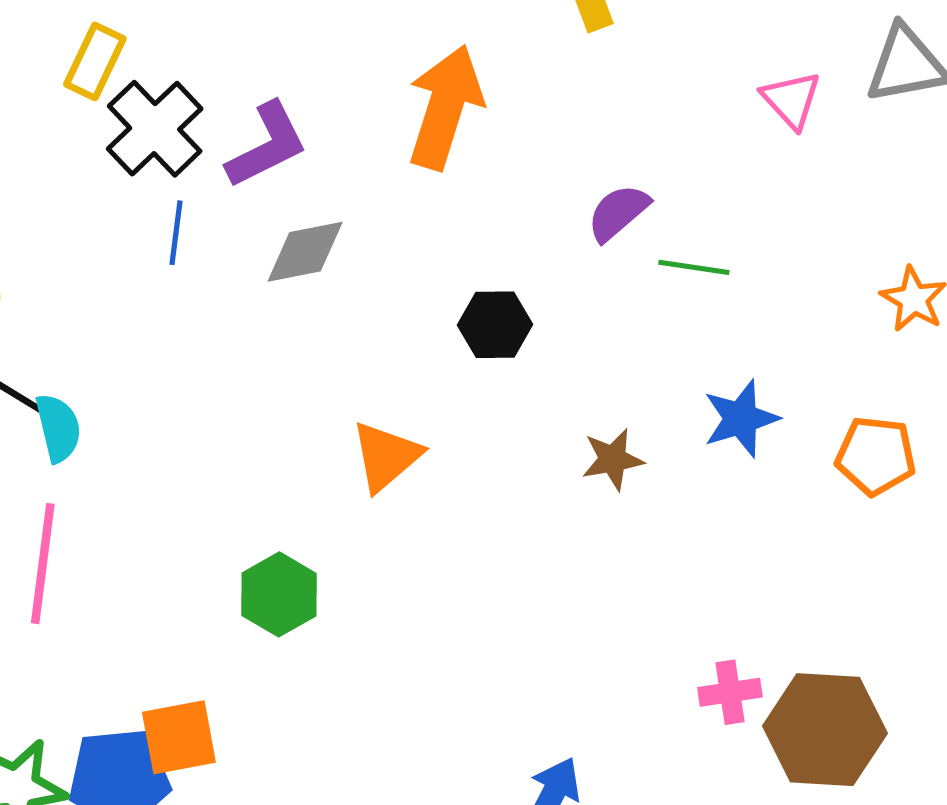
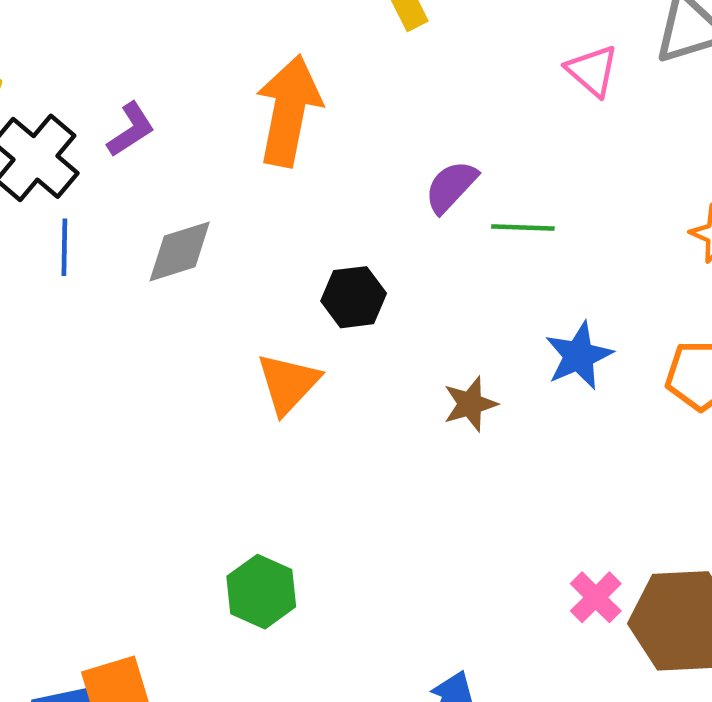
purple L-shape: (267, 145) -> (131, 130), moved, size x0.7
orange triangle: (386, 456) -> (288, 383), moved
green hexagon: (279, 594) -> (261, 592), moved
pink cross: (730, 692) -> (596, 597), turned -30

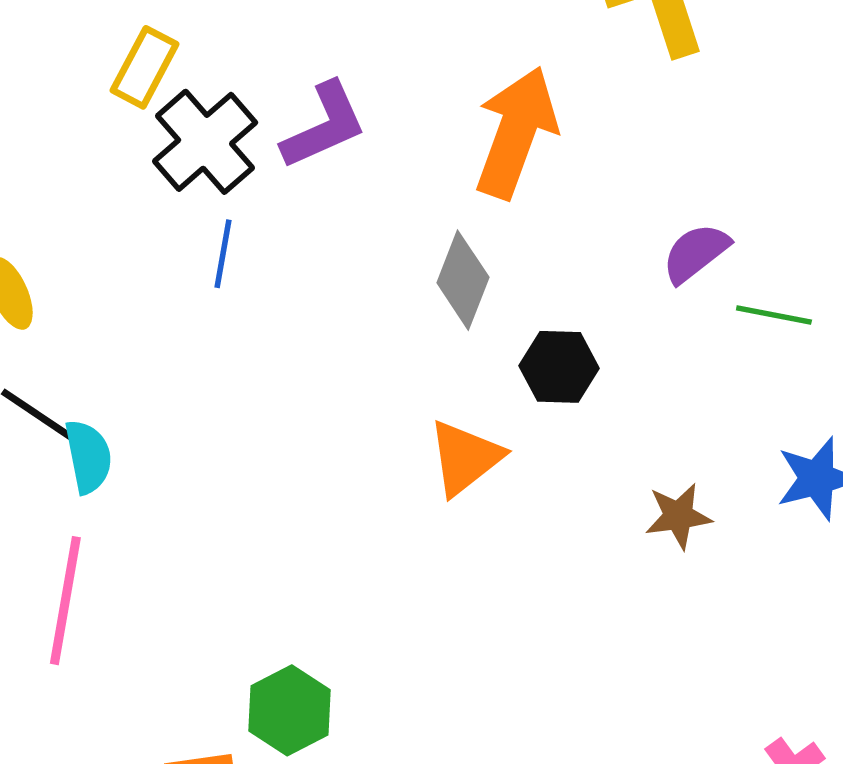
purple L-shape: (131, 130) -> (324, 126), size x1.4
gray diamond: (180, 251) -> (463, 280), moved, turned -60
green hexagon: (261, 592) -> (290, 710), moved

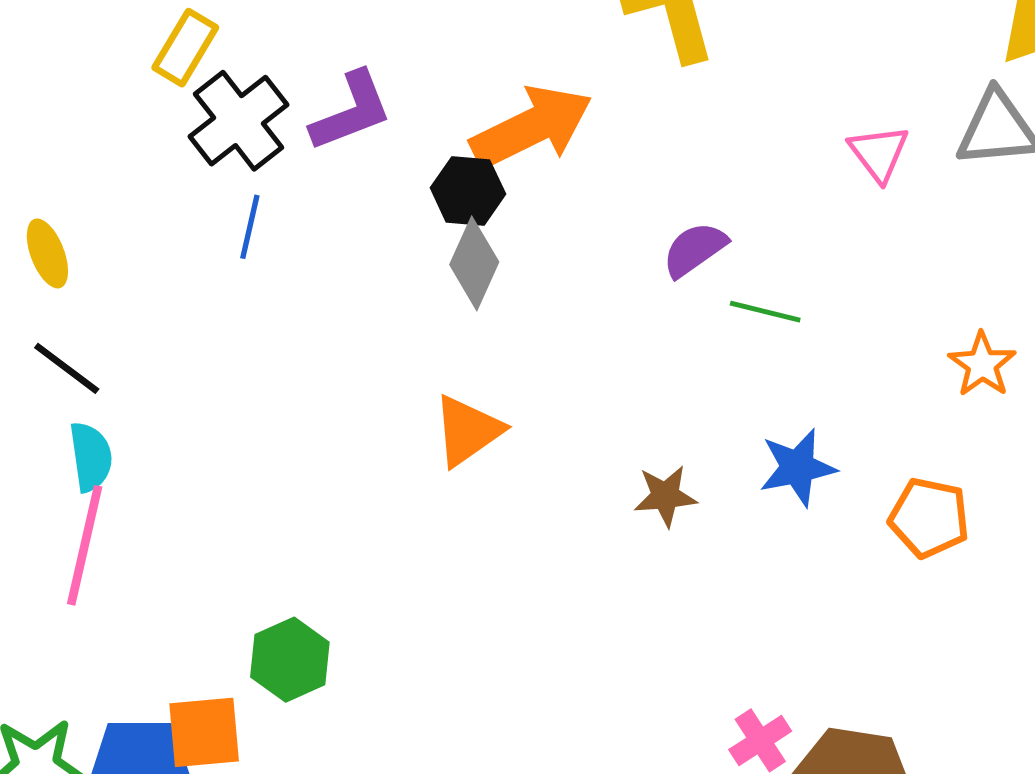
orange arrow: (516, 132) -> (532, 127), turned 41
black hexagon: (559, 367) -> (468, 191), moved
cyan semicircle: (88, 457) -> (91, 457), moved

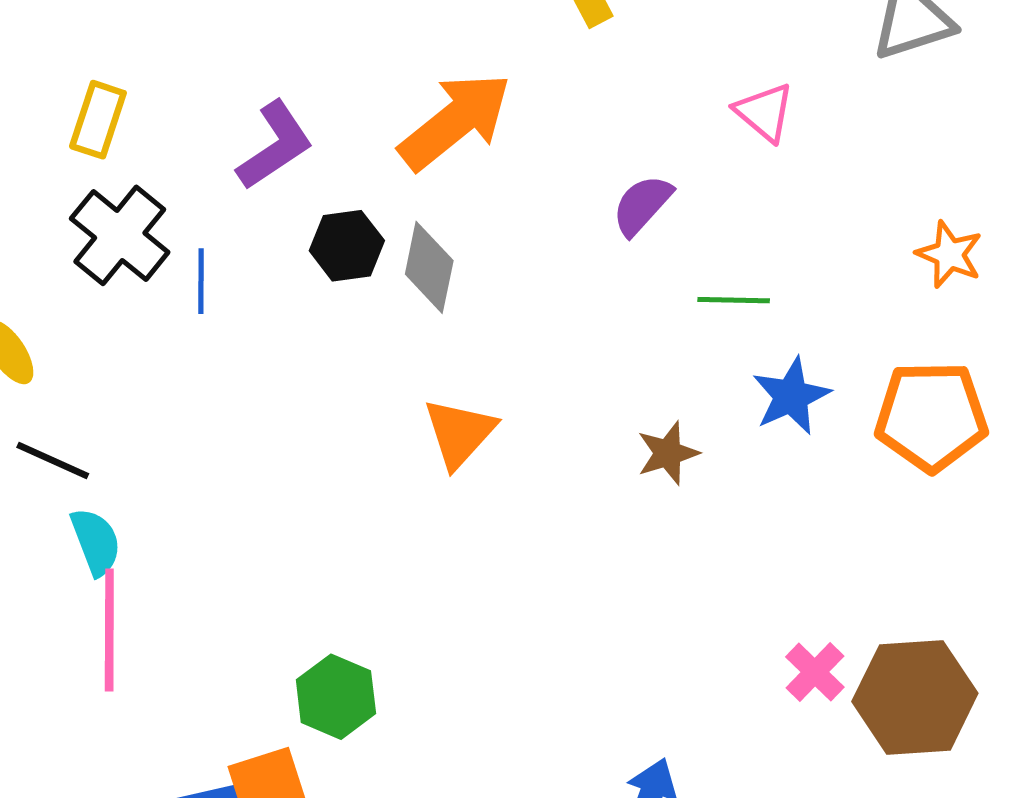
black cross: (239, 121) -> (120, 235), moved
pink triangle: (879, 153) -> (764, 112), moved
black hexagon: (468, 191) -> (347, 246), moved
green line: (765, 312) -> (734, 300), moved
orange pentagon: (929, 518) -> (931, 416), size x1.4

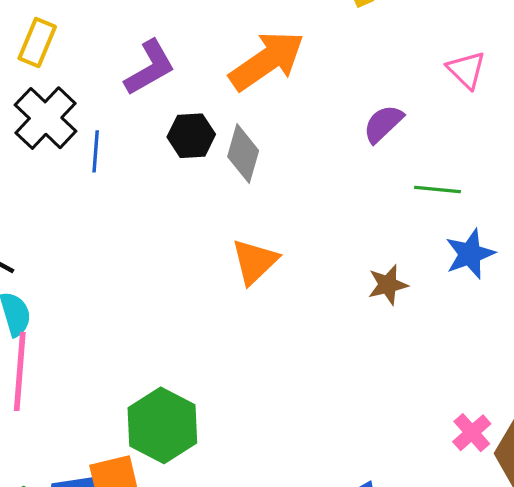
green hexagon: (336, 697) -> (162, 425), size x1.4

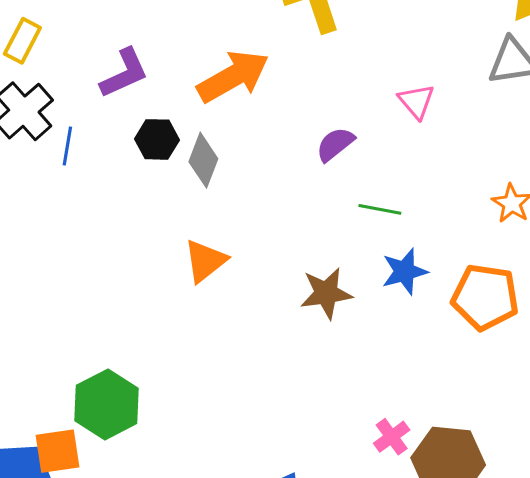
brown star: (388, 285) -> (326, 293), size x1.4

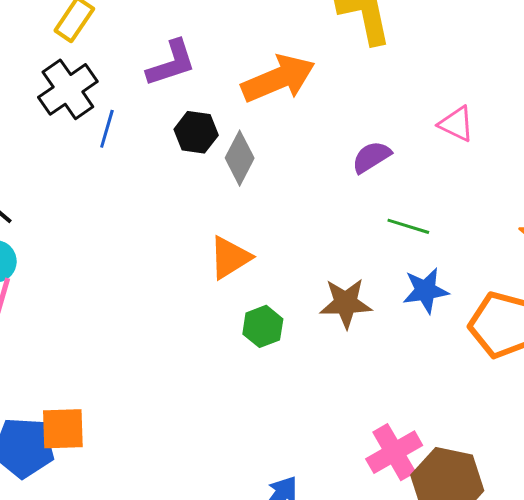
pink triangle: (416, 101) -> (456, 124), turned -30
green hexagon: (107, 404) -> (263, 326), moved, size x0.6
pink cross: (392, 437) -> (394, 452), size x1.5

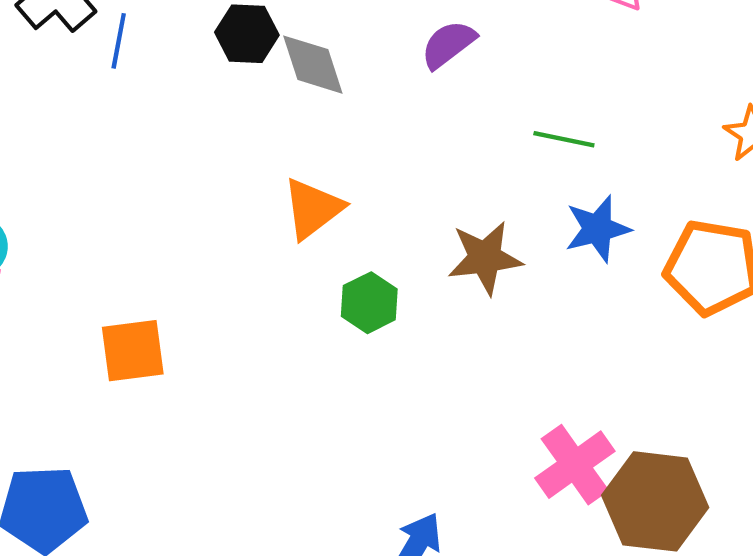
purple semicircle: (371, 157) -> (448, 44), moved
gray diamond: (240, 158) -> (313, 65), turned -40
orange square: (63, 429) -> (133, 351), moved

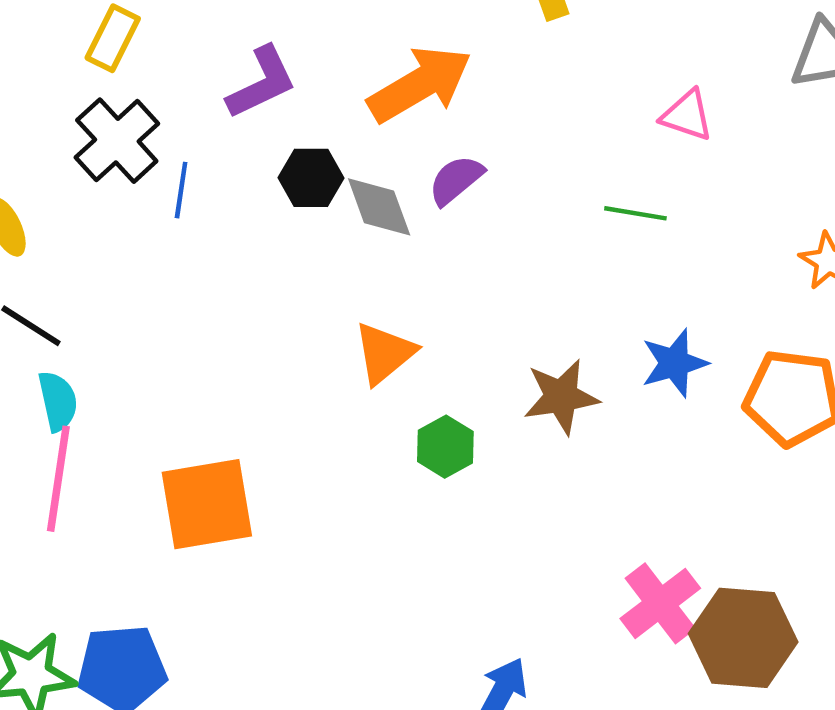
purple semicircle: (448, 44) -> (456, 180), moved
green line: (564, 139) -> (635, 213), moved
orange square: (133, 351) -> (207, 504), size x1.4

